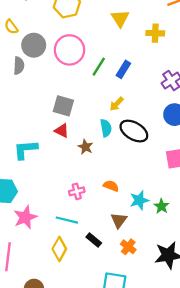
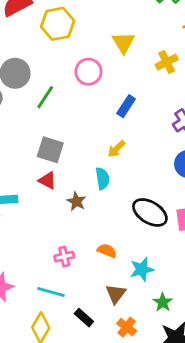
yellow cross: (155, 33) -> (167, 62), turned -30
pink circle: (69, 50) -> (88, 72), moved, size x0.7
green line: (99, 67) -> (45, 97), moved
black ellipse: (134, 131) -> (150, 212), moved
green star: (161, 206) -> (163, 302), moved

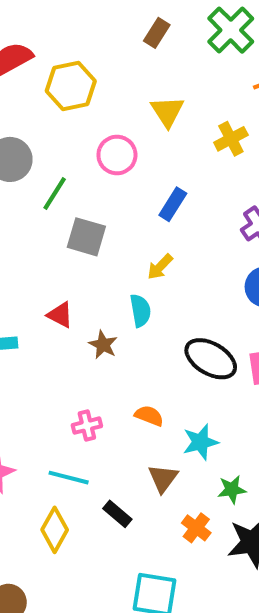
gray square: (50, 150) -> (86, 237), moved
green star: (163, 302) -> (232, 489), turned 30
orange cross: (127, 327) -> (196, 528), moved

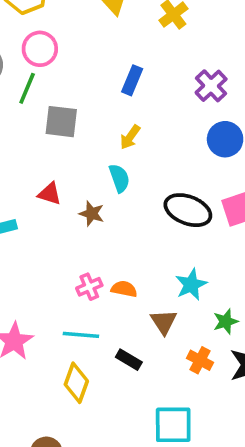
pink circle: (117, 155) -> (40, 49), moved
orange semicircle: (149, 416) -> (124, 289), moved

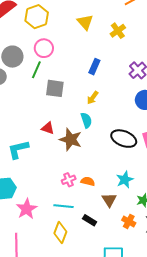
brown star: (92, 214) -> (71, 139), size x1.6

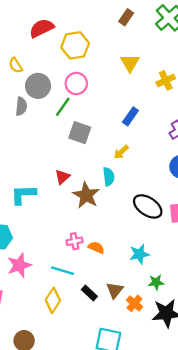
red triangle: (48, 128) -> (62, 177), turned 48
brown triangle: (109, 200) -> (115, 290), moved

